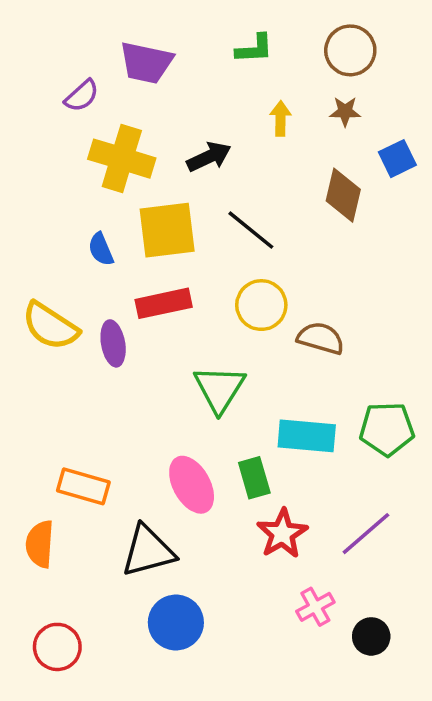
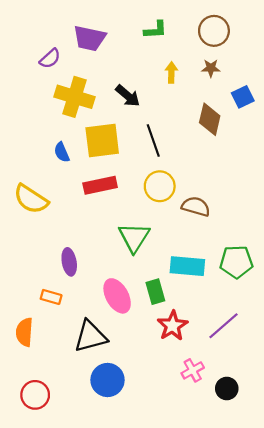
black arrow: (209, 157) -> (128, 96), turned 65
black line: (251, 230) -> (153, 141), turned 32
purple ellipse: (113, 343) -> (69, 262), moved
orange rectangle: (83, 486) -> (51, 297), size x0.7

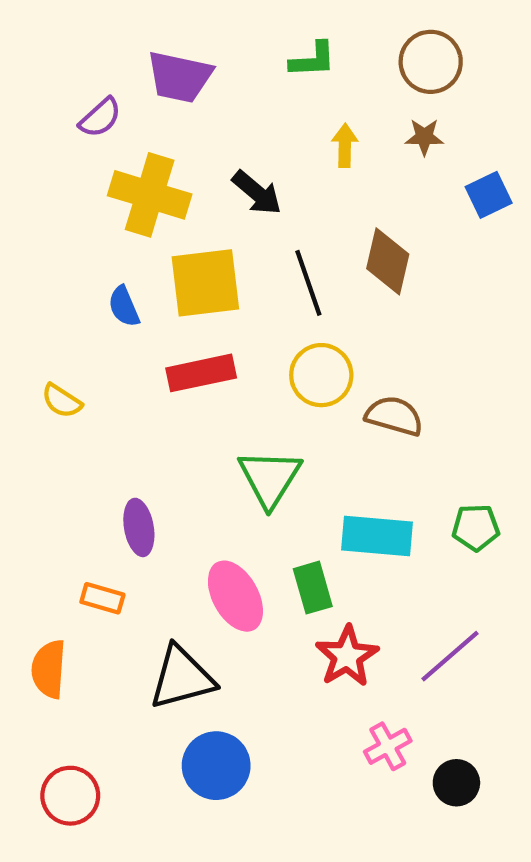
brown diamond: (210, 119) -> (388, 261), moved
yellow semicircle: (31, 199) -> (62, 401), size x0.6
green pentagon: (236, 262) -> (476, 527), size x0.7

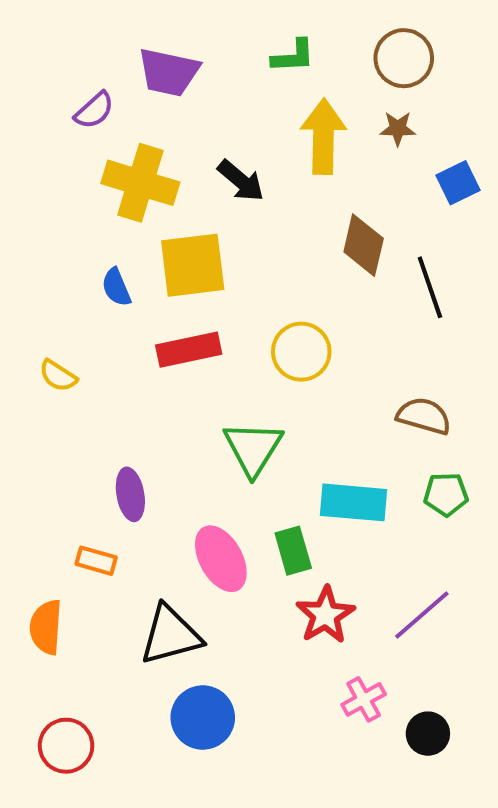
yellow arrow: (345, 146) -> (323, 137), size x1.8
black line: (308, 283) -> (430, 287), moved
brown semicircle: (394, 416) -> (424, 416), moved

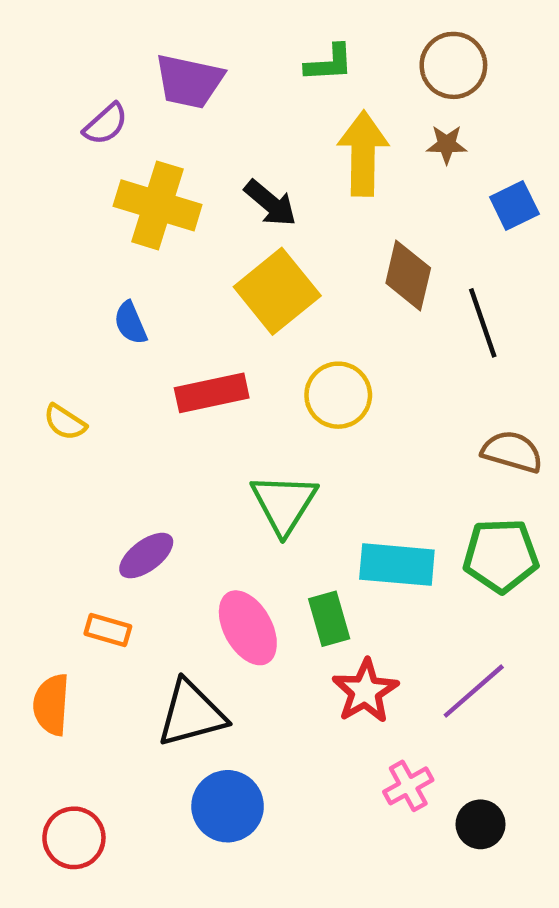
yellow square: (193, 265) -> (277, 291), moved, turned -32
brown semicircle: (424, 416) -> (512, 452), moved
purple ellipse: (130, 494) -> (146, 556), turned 63
green pentagon: (446, 494) -> (501, 556), size x1.5

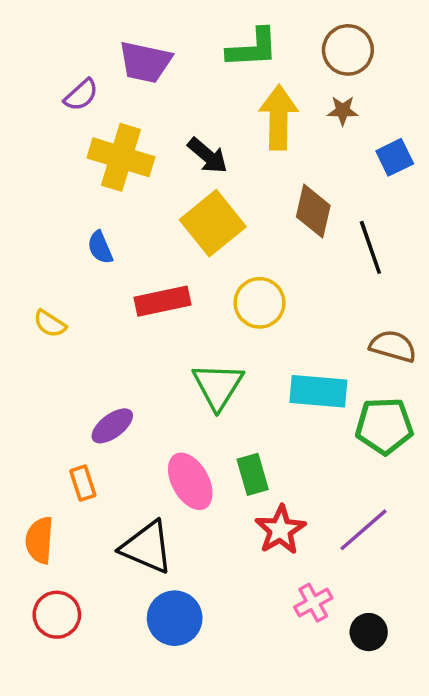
green L-shape: (329, 63) -> (253, 48), size x1.4
cyan rectangle: (397, 565) -> (318, 391), moved
orange rectangle: (108, 630) -> (83, 483), turned 56
black triangle: (191, 714) -> (147, 547), turned 38
red circle: (74, 838) -> (57, 615), moved

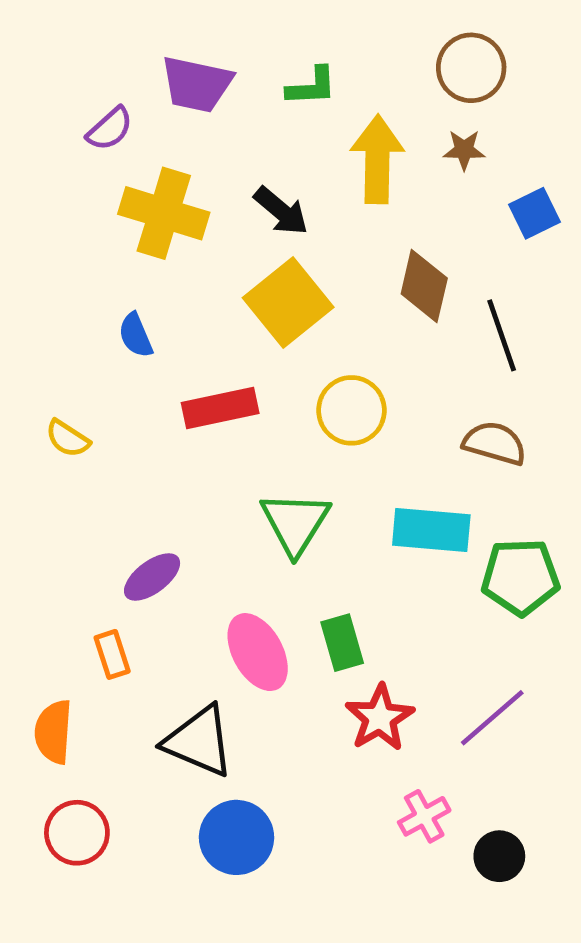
green L-shape: (253, 48) -> (312, 87), moved, size x0.7
brown semicircle: (393, 346) -> (495, 443), moved

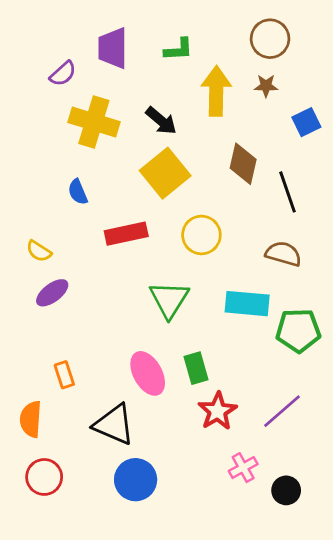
purple trapezoid: (197, 84) -> (113, 48), turned 78
purple ellipse: (152, 577) -> (52, 293), moved

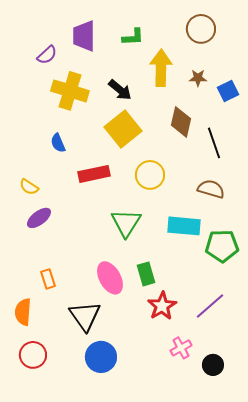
brown star: (266, 86) -> (198, 78), moved
black triangle: (114, 425) -> (85, 316), turned 32

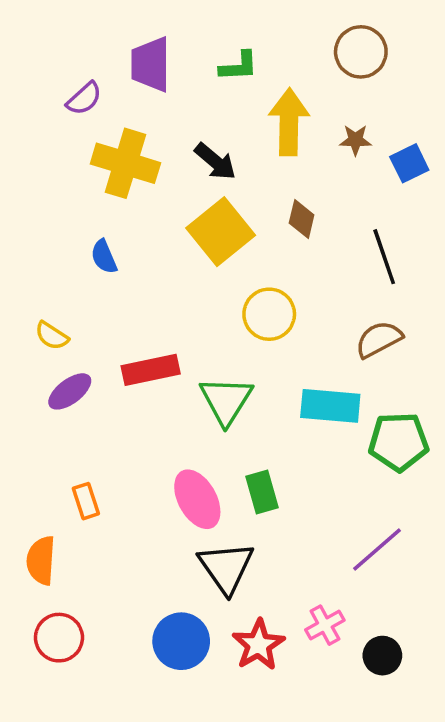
brown diamond: (181, 122) -> (302, 219), moved, size x0.7
red rectangle: (94, 174) -> (151, 370), moved
brown semicircle: (211, 189) -> (379, 339), turned -44
red star: (162, 306) -> (258, 645), moved
black triangle: (85, 316) -> (226, 568), moved

